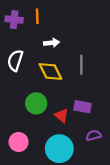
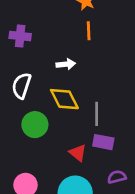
orange line: (37, 16) -> (89, 31), moved
gray line: (81, 65) -> (97, 114), moved
green circle: (36, 103) -> (35, 125), moved

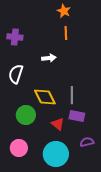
yellow diamond: (64, 99) -> (45, 97), moved
green circle: (35, 125) -> (26, 115), moved

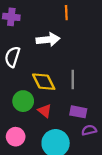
white arrow: (49, 58) -> (48, 40), size x1.5
purple rectangle: (77, 116) -> (78, 112), moved
red triangle: (58, 124) -> (45, 111), moved

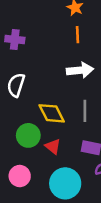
white arrow: (48, 40) -> (80, 70), moved

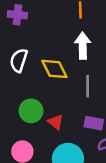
white arrow: (80, 70) -> (83, 46), turned -85
yellow diamond: (52, 113) -> (54, 69), moved

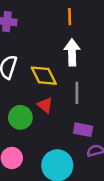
red triangle: (56, 122) -> (45, 105), moved

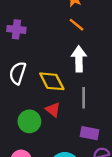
orange line: (70, 17) -> (77, 25), turned -49

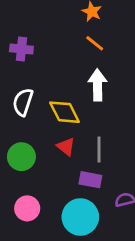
gray line: (84, 98) -> (99, 149), moved
green circle: (29, 121) -> (21, 157), moved
purple rectangle: (90, 133) -> (90, 180), moved

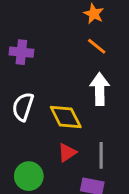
red triangle: (66, 147) -> (67, 152), turned 48
green circle: (21, 157) -> (29, 176), moved

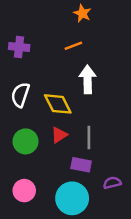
orange line: (97, 46) -> (73, 46), moved, turned -60
green circle: (29, 176) -> (26, 141), moved

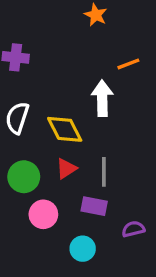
orange line: (73, 46) -> (128, 64), moved
pink circle: (24, 191) -> (43, 214), moved
cyan circle: (72, 198) -> (83, 249), size x0.6

